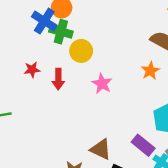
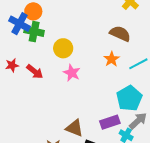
yellow circle: (81, 51) -> (63, 48), moved
red arrow: (58, 79) -> (35, 72), turned -48
purple rectangle: (143, 145) -> (110, 122), turned -54

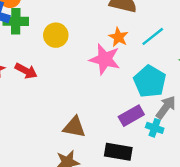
pink star: (72, 73) -> (105, 59), moved, size x1.4
brown triangle: (74, 128) -> (74, 127), moved

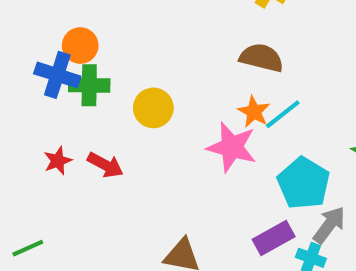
cyan line: (153, 36) -> (283, 114), moved

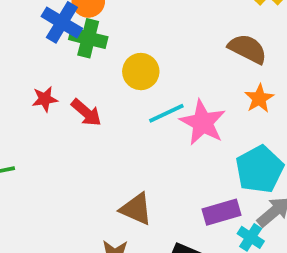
orange star: (254, 112) -> (259, 98), moved
cyan line: (283, 114) -> (166, 113), moved

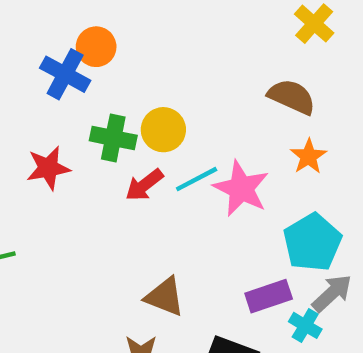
green cross: (88, 38) -> (113, 138), moved
red star: (45, 99) -> (48, 168), size x1.4
red arrow: (86, 113) -> (144, 185), moved, turned 104

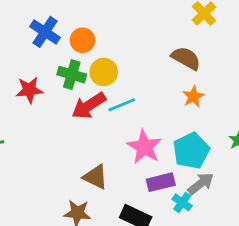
orange circle: (96, 47) -> (83, 40), moved
red arrow: (144, 185) -> (89, 106), size x1.4
pink star: (241, 188) -> (144, 147), moved

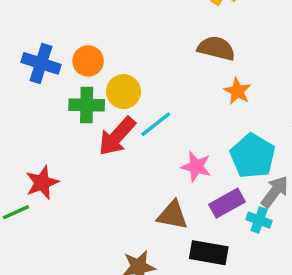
red star: (29, 90) -> (42, 183), moved
pink star: (144, 147) -> (196, 167), size x0.7
brown triangle: (96, 177) -> (172, 215), moved

